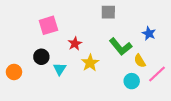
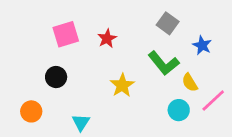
gray square: (108, 12) -> (168, 23), moved, turned 35
red star: (75, 44) -> (107, 38), moved
cyan triangle: (60, 69) -> (81, 122), moved
orange circle: (14, 72) -> (31, 111), moved

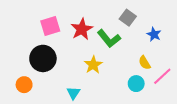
red star: (107, 38) -> (82, 29), size x1.5
green L-shape: (164, 63) -> (109, 39), moved
black circle: (56, 77) -> (43, 58), size x1.6
cyan triangle: (81, 122) -> (73, 93), moved

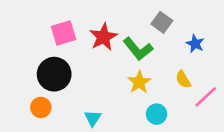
yellow star: (93, 65) -> (139, 82), moved
cyan circle: (136, 84) -> (157, 114), moved
orange circle: (24, 85) -> (41, 107), moved

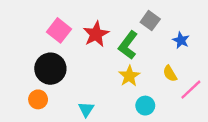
pink square: (63, 33) -> (59, 30), turned -35
green L-shape: (138, 49) -> (128, 45), turned 76

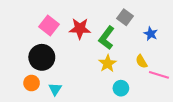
red star: (96, 34) -> (80, 29), turned 30
pink line: (191, 90) -> (159, 75), turned 60
cyan triangle: (86, 109) -> (55, 89), moved

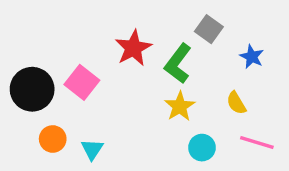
pink square: (49, 25) -> (82, 82), moved
red star: (80, 29) -> (133, 48), turned -30
black circle: (42, 57) -> (32, 89), moved
pink line: (159, 75) -> (257, 142), moved

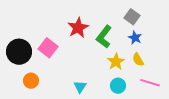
gray square: (209, 29) -> (132, 17), moved
blue star: (252, 57) -> (135, 38), moved
yellow star: (180, 106) -> (116, 62), moved
cyan triangle: (92, 149) -> (80, 87), moved

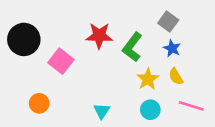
red star: (78, 28) -> (99, 36), turned 30
black circle: (19, 52) -> (24, 39), moved

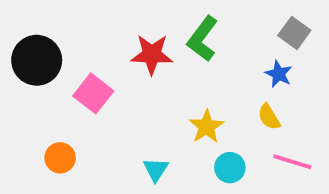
gray square: (168, 22) -> (294, 33), moved
green L-shape: (132, 47) -> (203, 39), moved
blue star: (172, 48) -> (279, 74), moved
yellow star: (148, 79) -> (206, 127), moved

